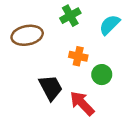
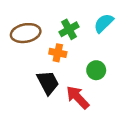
green cross: (70, 16) -> (69, 29), moved
orange cross: (78, 56) -> (58, 53), moved

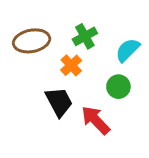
cyan semicircle: (104, 23) -> (128, 50), moved
orange cross: (58, 53) -> (71, 65), turned 35

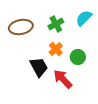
cyan semicircle: (128, 50) -> (84, 18), moved
orange cross: (71, 65) -> (56, 49), moved

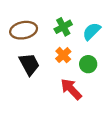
cyan semicircle: (84, 18) -> (92, 31), moved
black trapezoid: (39, 67) -> (29, 64), moved

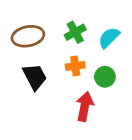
orange cross: (63, 55) -> (75, 66), turned 35
red arrow: (71, 89) -> (85, 106), turned 55

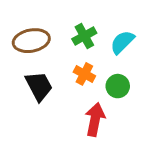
orange cross: (75, 66) -> (84, 74), turned 36

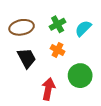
green circle: (118, 86) -> (80, 76), moved, size x1.5
red arrow: (95, 119) -> (48, 89), moved

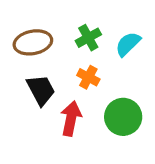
red arrow: (48, 89) -> (71, 118), moved

